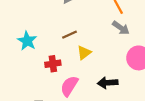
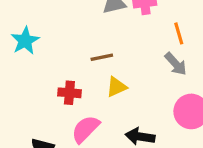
cyan star: (27, 41) -> (25, 41), moved

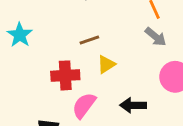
red cross: (69, 93) -> (65, 75), size x1.4

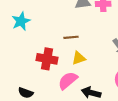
pink semicircle: (84, 105) -> (68, 80), moved

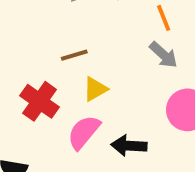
red cross: (47, 59) -> (40, 101), turned 36

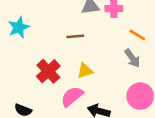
orange line: (164, 18) -> (137, 35), turned -49
brown line: (74, 55) -> (75, 36), moved

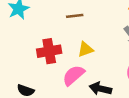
red cross: (48, 71) -> (49, 51), turned 35

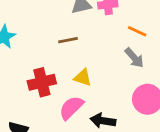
yellow triangle: (85, 49) -> (83, 77), turned 42

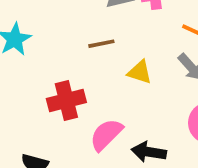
yellow triangle: (83, 77) -> (140, 72), moved

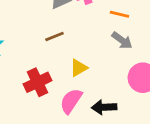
yellow triangle: (140, 72) -> (79, 68), moved, turned -36

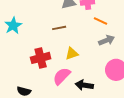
orange line: (119, 14) -> (101, 21), moved
gray arrow: (122, 40) -> (107, 40), turned -70

